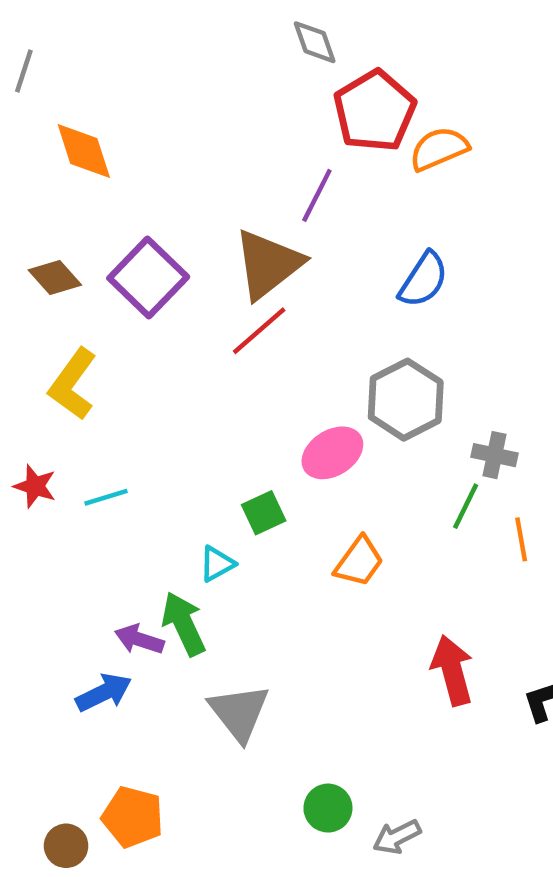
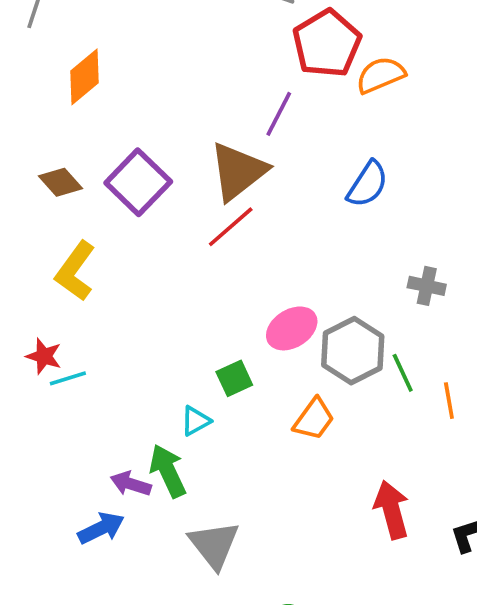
orange diamond: (84, 151) -> (85, 77), turned 68
gray hexagon: (406, 400) -> (353, 351), moved
gray cross: (494, 455) -> (427, 286), moved
cyan line: (106, 497) -> (68, 378), moved
green line: (466, 506) -> (403, 373), turned -51

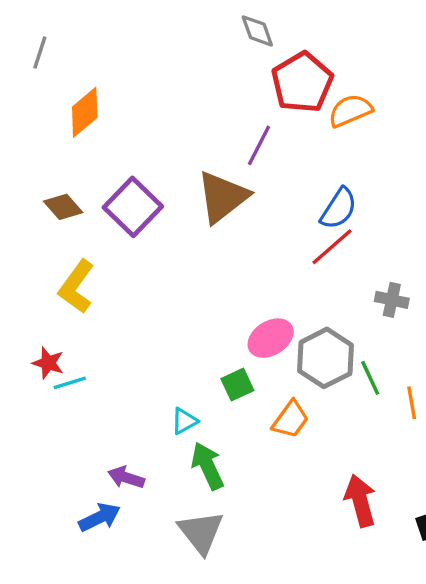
red line: (231, 227) -> (332, 247), moved
green square: (234, 378) -> (237, 385), moved
green arrow: (168, 471) -> (208, 466), moved

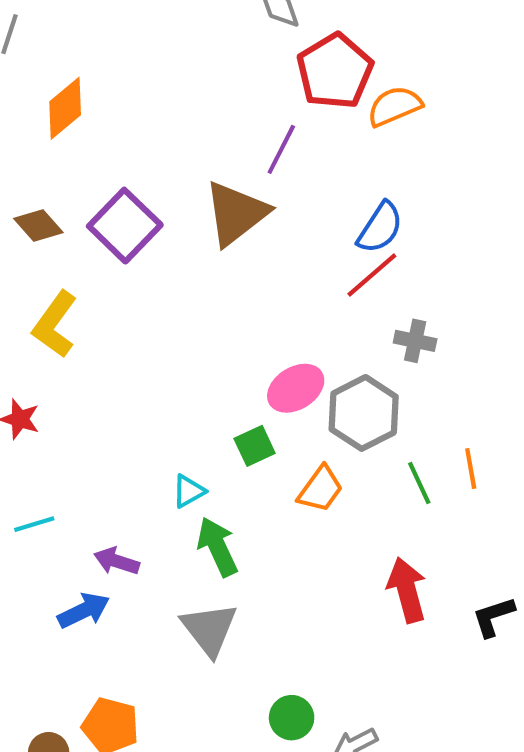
gray cross: (392, 300) -> (415, 341), moved
green line: (370, 378) -> (419, 483), moved
cyan line: (70, 383) -> (34, 524), moved

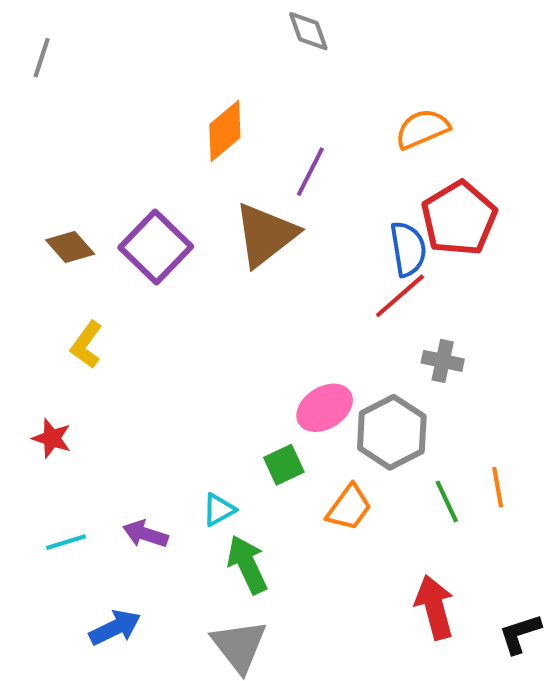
red pentagon: (335, 71) -> (459, 218), moved
orange diamond: (65, 108) -> (225, 131), moved
blue semicircle: (380, 228) -> (408, 249), turned -42
yellow L-shape: (55, 324) -> (86, 345), size x0.7
purple arrow: (117, 561) -> (145, 534), moved

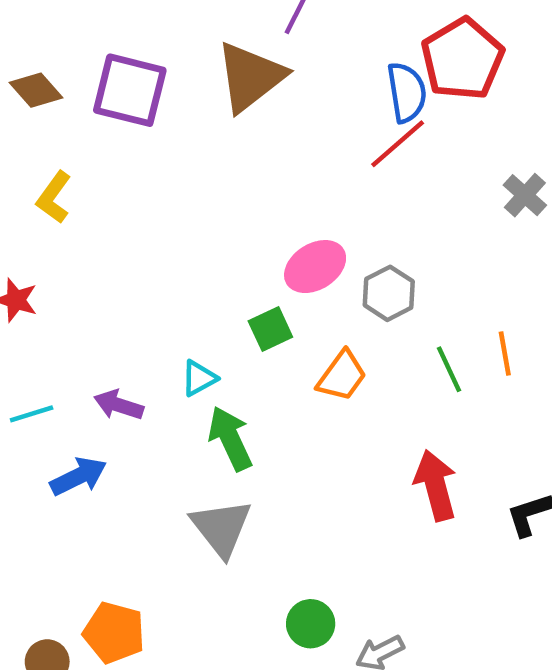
purple square: (156, 247) -> (130, 90), turned -30
gray cross: (443, 361) -> (525, 195), moved, turned 30
gray hexagon: (392, 432) -> (389, 293), size x0.7
blue arrow: (115, 628) -> (78, 476), moved

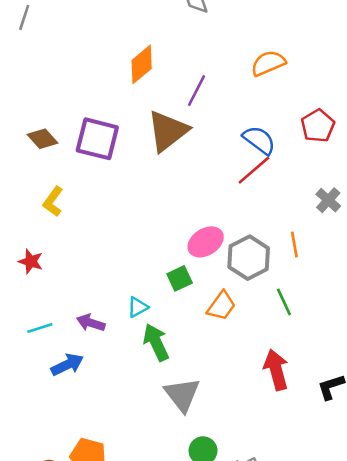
red pentagon: (462, 59) -> (318, 126), moved, size x0.7
blue semicircle: (407, 92) -> (259, 140), turned -44
gray hexagon: (389, 293) -> (249, 258), size x1.4
orange line: (505, 354) -> (294, 245), moved
gray triangle: (221, 528) -> (182, 395), moved

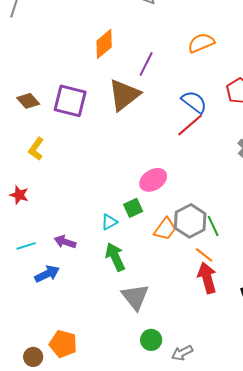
orange line: (294, 245) -> (204, 255), moved, turned -42
gray hexagon: (249, 258) -> (190, 221), moved
cyan triangle: (138, 307) -> (109, 222), moved

